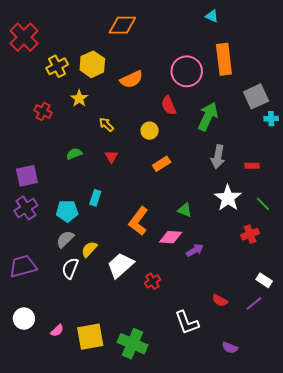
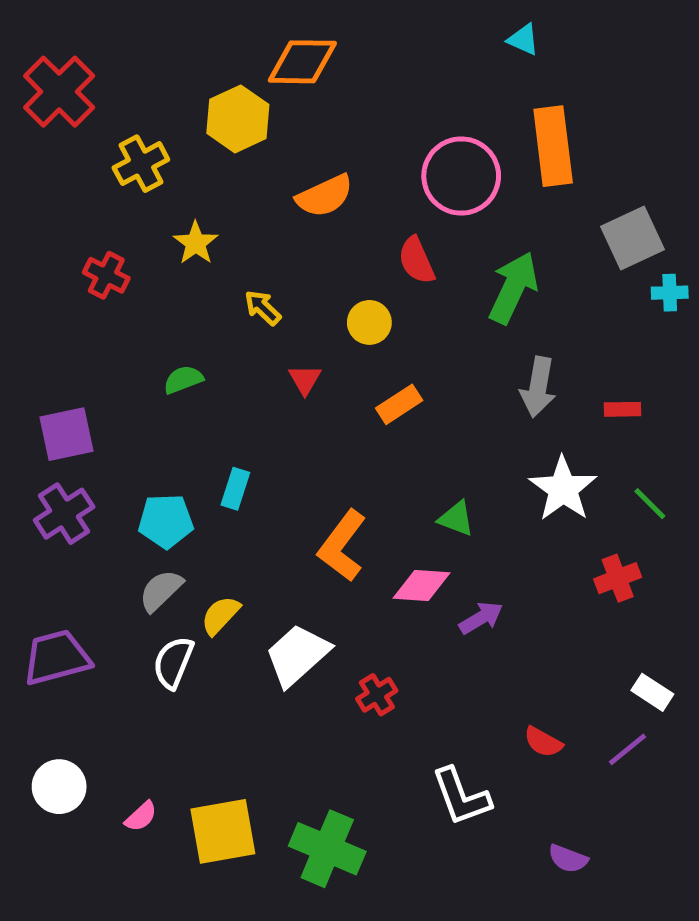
yellow hexagon: (92, 64) -> (238, 119), moved
red triangle: (111, 157) -> (305, 380), moved

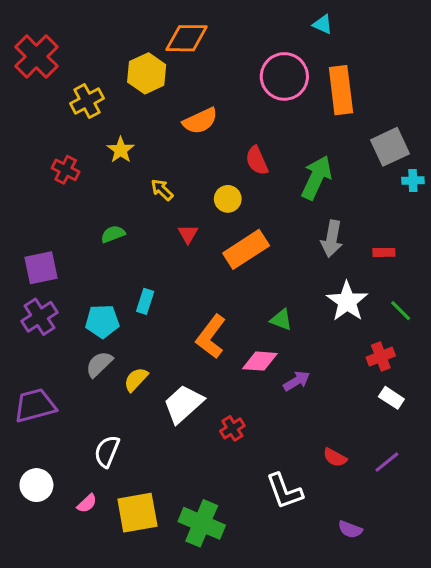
pink circle: (461, 176) -> (284, 76), moved
orange rectangle: (399, 404) -> (246, 249), size x1.6
white semicircle: (173, 663) -> (107, 451), moved
white rectangle: (652, 692) -> (391, 398), moved

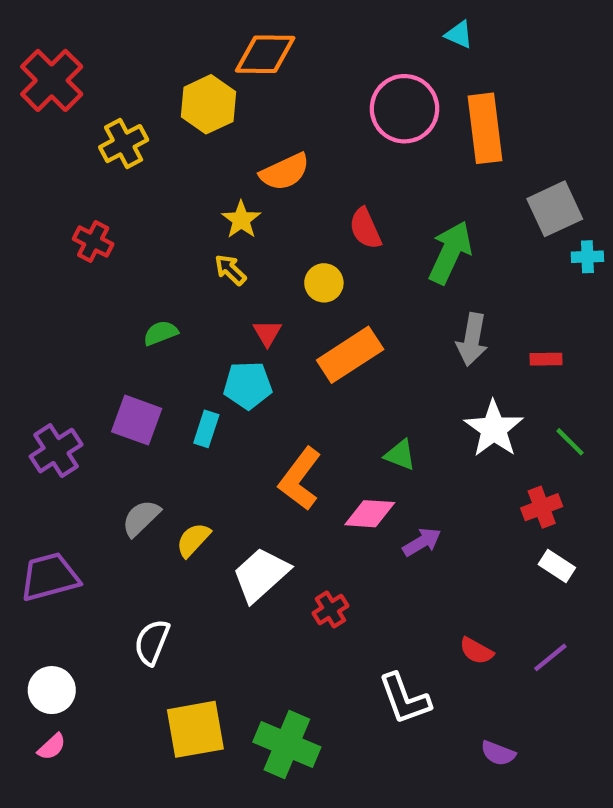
yellow star: (121, 150) -> (241, 220), moved
purple square: (41, 268) -> (137, 420), moved, turned 32
cyan pentagon: (102, 321) -> (248, 385), moved
pink semicircle: (87, 503) -> (52, 747), moved

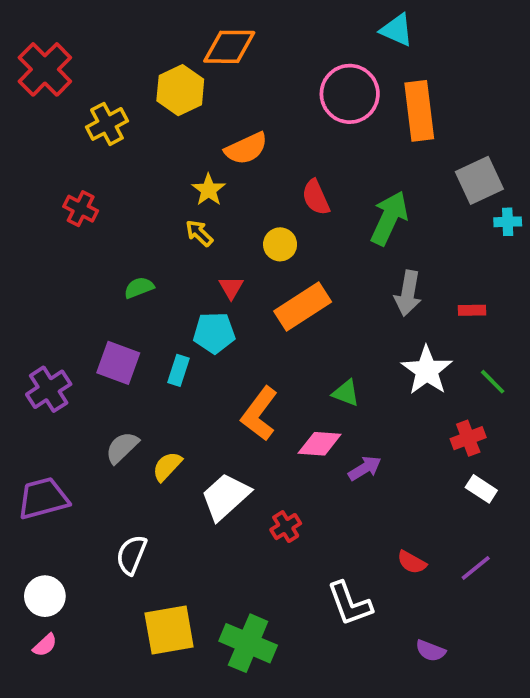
cyan triangle: (459, 35) -> (397, 30), size x1.4

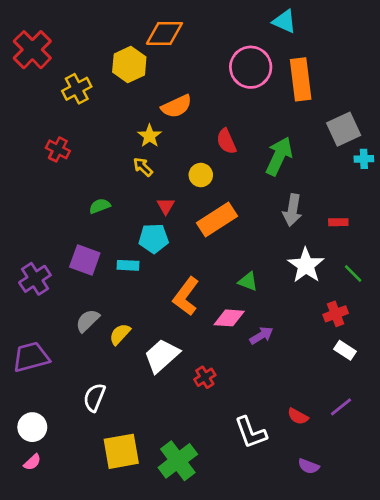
cyan rectangle: (178, 370) -> (128, 265), turned 75
red semicircle: (412, 562) -> (298, 416), moved
green cross: (248, 643) -> (178, 461), turned 30

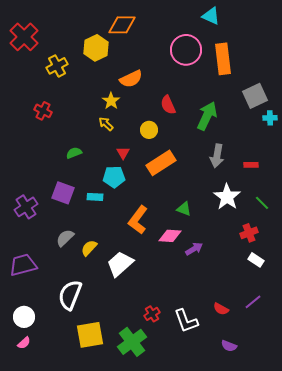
red cross: (205, 377) -> (152, 314), moved
white semicircle: (94, 397) -> (70, 295), size x1.4

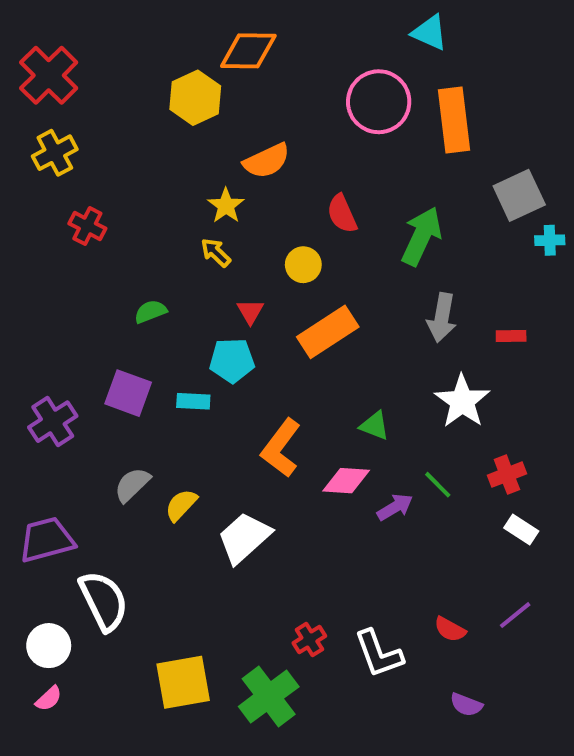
yellow cross: (57, 66) -> (55, 153), moved
green line: (262, 203) -> (438, 485), moved
white semicircle: (70, 295) -> (104, 601), moved, turned 132

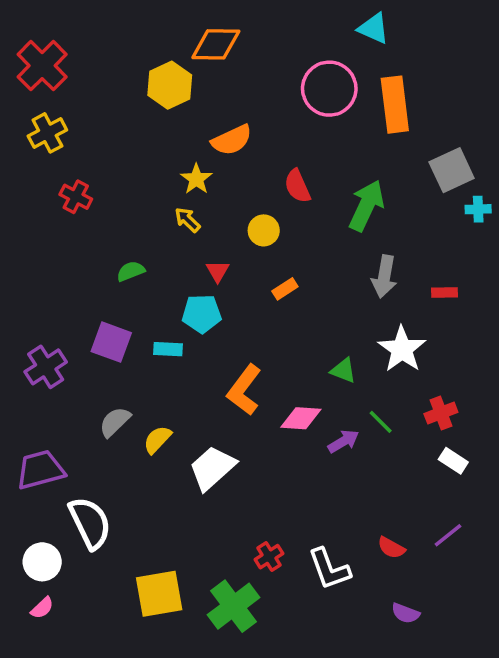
orange rectangle: (328, 332) -> (285, 289), size x0.5
green triangle: (375, 426) -> (343, 370), moved

